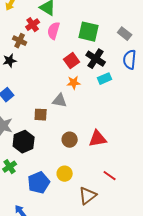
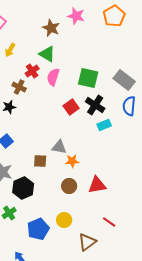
gray rectangle: (125, 34) -> (124, 80), size x1.5
orange star: (74, 83) -> (72, 161), moved

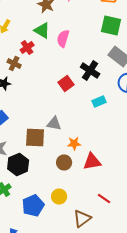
pink semicircle: (53, 77) -> (63, 38), moved
green square: (88, 78) -> (111, 26), moved
black cross: (95, 105) -> (90, 70), moved
brown square: (40, 161) -> (35, 138), size x1.5
orange star: (72, 161) -> (74, 144), moved

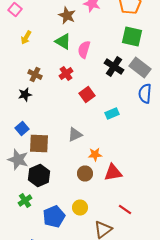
red cross: (27, 48) -> (66, 74), moved
black cross: (90, 70) -> (114, 66), moved
cyan rectangle: (99, 102) -> (112, 114), moved
gray triangle: (54, 124) -> (75, 134), turned -35
brown square: (35, 138) -> (39, 144), moved

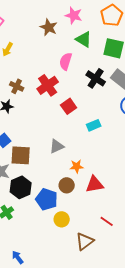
green triangle: (63, 42) -> (84, 39), moved
red cross: (66, 74) -> (48, 85), size x1.5
blue pentagon: (54, 216) -> (47, 199), moved, turned -30

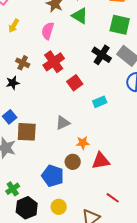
green triangle: (84, 39) -> (80, 16), moved
pink semicircle: (66, 61) -> (48, 31), moved
black hexagon: (21, 187) -> (27, 208), moved
yellow circle: (62, 219) -> (59, 207), moved

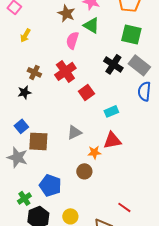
pink semicircle: (48, 31) -> (72, 40), moved
red triangle: (101, 161) -> (112, 140), moved
blue pentagon: (53, 176) -> (50, 185), moved

